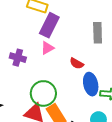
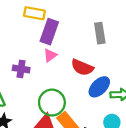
red semicircle: (77, 63) -> (82, 67), size x1.5
blue ellipse: (91, 84) -> (99, 87), turned 65

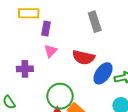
purple rectangle: (49, 32) -> (46, 28), size x0.6

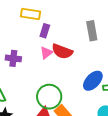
red semicircle: (83, 57) -> (62, 51), moved
purple cross: (25, 69) -> (13, 58), moved

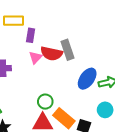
gray rectangle: (92, 31) -> (67, 50), moved
green circle: (49, 97) -> (45, 102), size x0.6

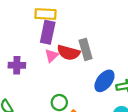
yellow rectangle: (13, 21) -> (45, 14), moved
purple rectangle: (31, 35) -> (48, 32), size x1.5

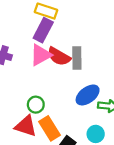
pink triangle: (52, 56) -> (41, 55), size x1.5

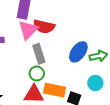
gray rectangle: (77, 58) -> (39, 54), moved
orange rectangle: (50, 128) -> (55, 90), turned -30

